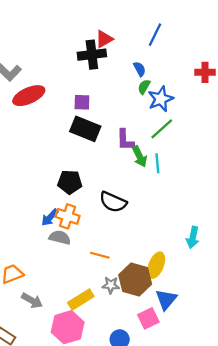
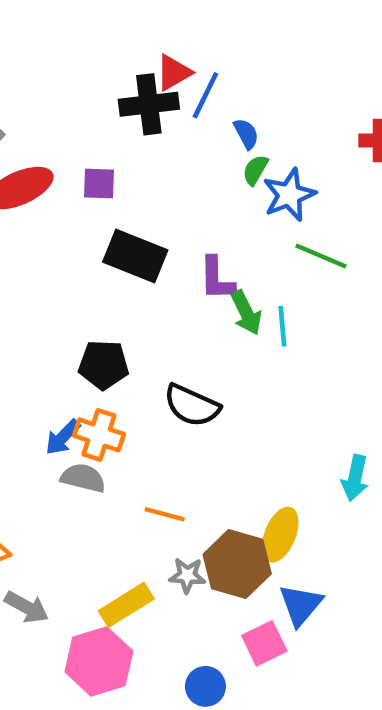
blue line: (155, 35) -> (205, 95), moved
purple square: (82, 102) -> (99, 184), moved
green line: (162, 129) -> (321, 256), moved, turned 65

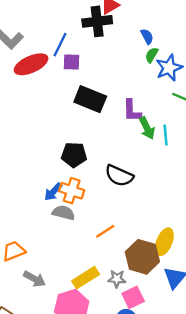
blue line: (205, 95) -> (60, 45), moved
orange line: (165, 514) -> (105, 231), turned -48
gray star: (187, 575) -> (117, 279), moved
pink square: (264, 643) -> (133, 297), moved

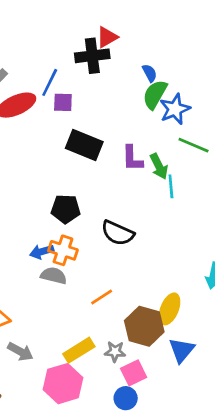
green semicircle: (152, 55) -> (155, 94), size x1.6
green arrow: (147, 128) -> (159, 166), moved
blue arrow: (53, 192) -> (42, 252), turned 30

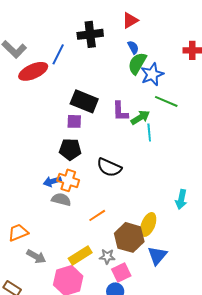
red triangle: (107, 37) -> (130, 20), moved
purple square: (63, 102) -> (74, 121), moved
green arrow: (159, 166) -> (140, 117), turned -96

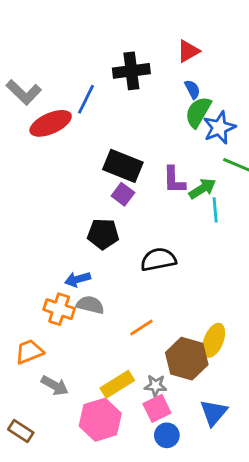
purple square: (74, 121) -> (123, 194), moved, turned 35
black semicircle: (109, 167) -> (158, 259), turned 145
orange cross: (68, 180) -> (59, 309), moved
blue triangle: (157, 255) -> (214, 413), moved
pink square: (121, 272) -> (157, 408), moved

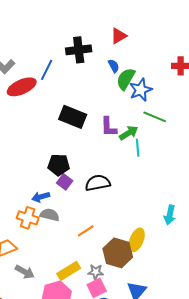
blue semicircle: (192, 89) -> (114, 66), moved
purple square: (123, 194) -> (65, 182), moved

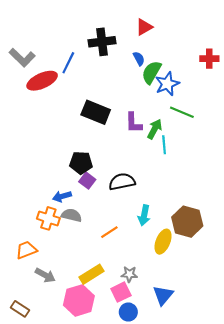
green arrow: (129, 133) -> (155, 129), turned -30
cyan arrow: (170, 215) -> (144, 215), moved
brown hexagon: (118, 253) -> (187, 222), moved
gray star: (96, 272) -> (129, 274), moved

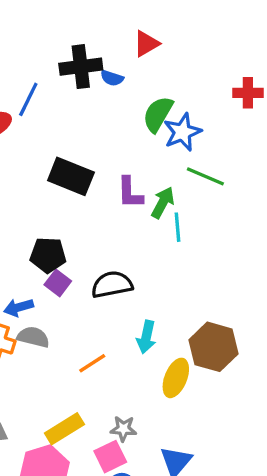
blue semicircle: (139, 59) -> (112, 78), moved, turned 136

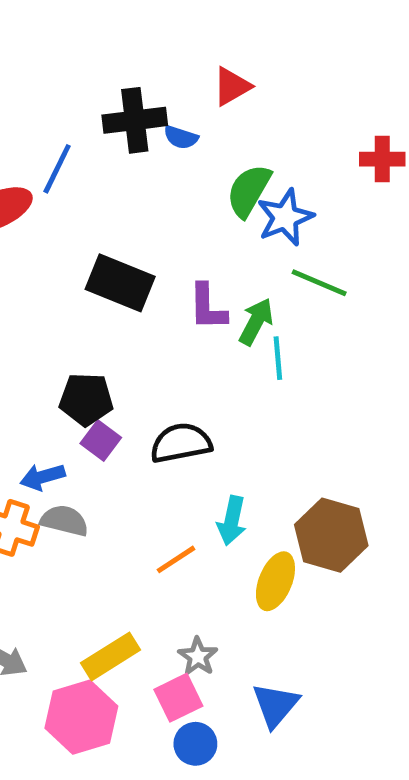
orange line: (92, 363) -> (176, 559), moved
gray star: (123, 429) -> (198, 656), turned 30

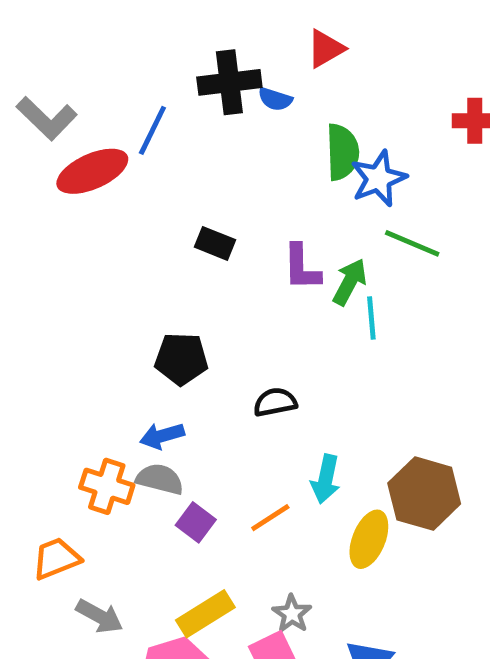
green semicircle: (249, 191) -> (342, 152), turned 148
black rectangle: (120, 283) -> (215, 243), size x0.6
purple square: (101, 441) -> (196, 522), moved
black semicircle: (181, 443) -> (275, 402), size x0.7
blue arrow: (43, 477) -> (162, 436), moved

